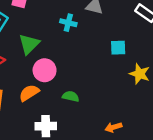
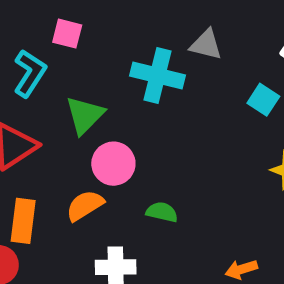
cyan cross: (68, 23) -> (158, 75), size x1.6
cyan square: (118, 48) -> (263, 100), moved, turned 35

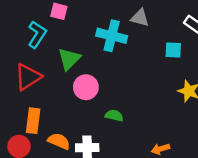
cyan square: (263, 100) -> (173, 50), turned -30
orange semicircle: (85, 205) -> (59, 141), moved, turned 55

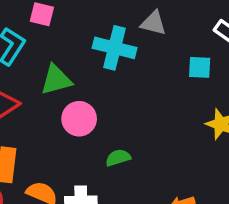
green triangle: (69, 59) -> (56, 80), turned 30
green semicircle: (114, 116) -> (118, 158), turned -30

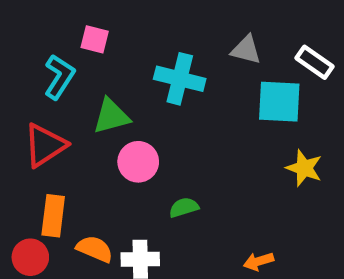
gray triangle: (153, 23) -> (246, 50), moved
cyan square: (200, 67) -> (279, 102), size x1.6

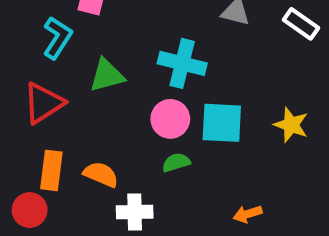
cyan cross: (180, 79) -> (182, 63), moved
cyan square: (279, 102) -> (222, 123), moved
pink circle: (138, 162) -> (170, 119), moved
orange semicircle: (95, 249) -> (101, 174), moved

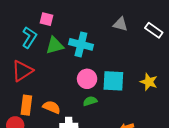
cyan cross: (182, 63) -> (81, 44), moved
green triangle: (107, 75) -> (55, 45), moved

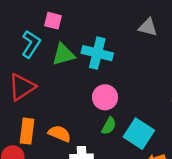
cyan square: (113, 81) -> (139, 134), moved, turned 30
green semicircle: (90, 101) -> (109, 126), turned 136

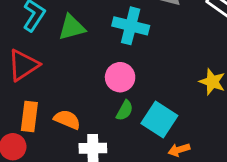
cyan cross: (97, 53) -> (131, 26), moved

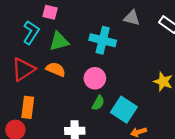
orange semicircle: (67, 120) -> (56, 69), moved

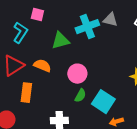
cyan cross: (103, 40) -> (87, 27), moved, turned -35
green triangle: (59, 41) -> (60, 41), moved
orange rectangle: (28, 107) -> (26, 93), moved

